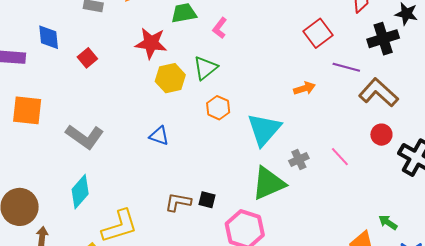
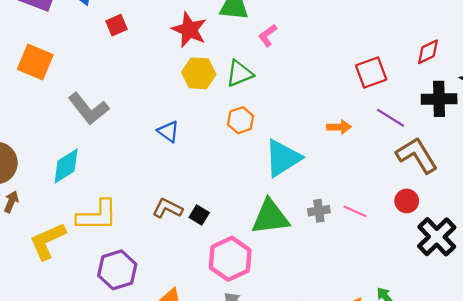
pink line: (340, 157) -> (355, 211), turned -40
gray cross: (299, 160) -> (319, 211), moved

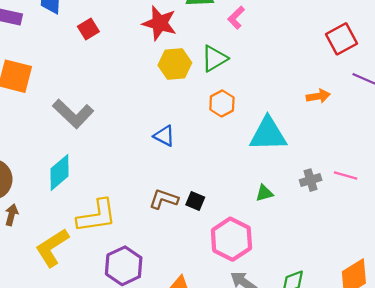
blue triangle: (168, 131) -> (164, 136), moved
cyan triangle: (283, 158) -> (268, 134), turned 39
green triangle: (270, 217) -> (264, 193), size x0.5

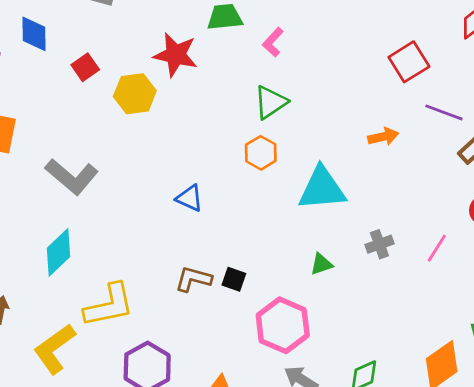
green triangle: (214, 58) -> (271, 102), moved
yellow hexagon: (175, 64) -> (135, 94), moved
pink line: (346, 176) -> (437, 248), moved, turned -70

